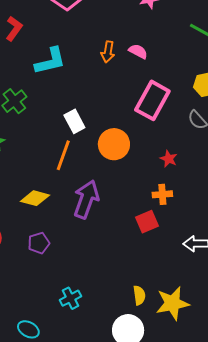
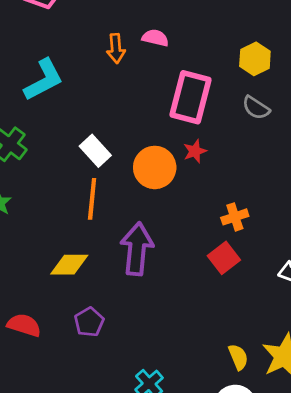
red star: (169, 159) -> (195, 151), moved, turned -30

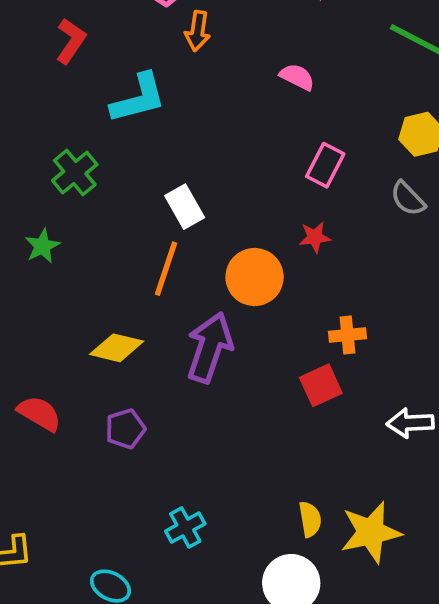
orange arrow: (116, 48) -> (198, 31), moved
pink rectangle: (190, 97) -> (325, 165), size x0.6
orange circle: (155, 167) -> (255, 277), moved

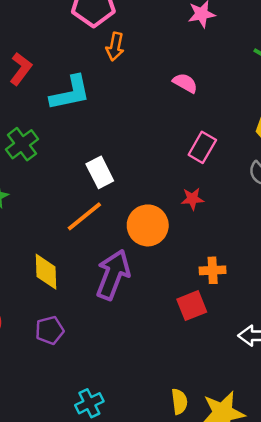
red L-shape: (71, 41) -> (21, 69), moved
orange line: (166, 269) -> (84, 216), turned 30
yellow diamond: (117, 348) -> (46, 272), turned 72

